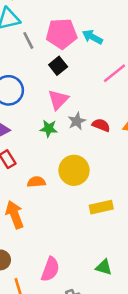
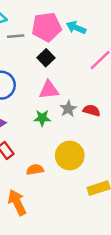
gray line: (28, 40) -> (16, 36), turned -63
pink triangle: (58, 100) -> (49, 90), turned 45

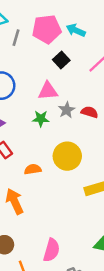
gray line: (16, 36) -> (16, 38), turned -70
black square: (46, 58) -> (61, 60), moved

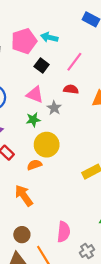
pink triangle: (48, 91) -> (35, 95), turned 36
red semicircle: (90, 112) -> (71, 89), moved
yellow circle: (67, 156) -> (47, 145), moved

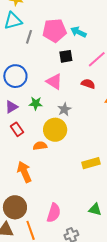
black square: (42, 65) -> (66, 56), turned 32
gray star: (54, 108) -> (64, 109), moved
green star: (33, 120) -> (36, 103), moved
brown circle: (22, 235) -> (15, 207), size x1.5

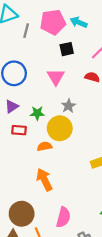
pink triangle: (54, 82) -> (56, 77), turned 30
green star: (36, 103) -> (37, 113), moved
red rectangle: (17, 129) -> (19, 130), turned -48
orange arrow: (24, 172) -> (44, 180), moved

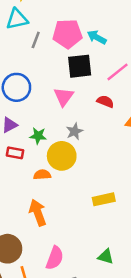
black square: (67, 49) -> (80, 66), size x1.5

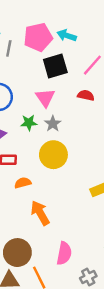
gray star: (75, 131) -> (53, 124), moved
green star: (38, 136) -> (29, 123), moved
orange semicircle: (42, 175) -> (23, 183), moved

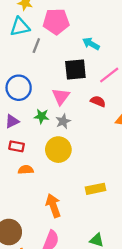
pink pentagon: (38, 37) -> (56, 21), moved
orange arrow: (40, 213) -> (53, 206), moved

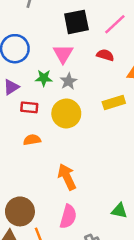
red rectangle: (17, 146) -> (29, 107), moved
yellow rectangle: (95, 189) -> (114, 102), moved

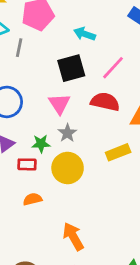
red semicircle: (105, 55) -> (105, 102), size x1.5
green star: (44, 78) -> (41, 144), moved

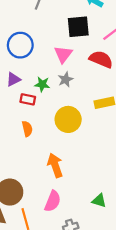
yellow circle: (68, 168) -> (68, 119), moved
orange semicircle: (33, 199) -> (27, 129), turned 80

